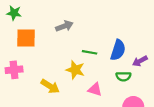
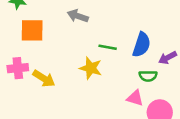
gray arrow: (64, 26) -> (78, 16), turned -140
yellow arrow: (50, 86) -> (44, 79), moved
pink triangle: (95, 89) -> (135, 98), moved

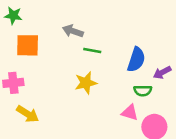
green line: (108, 47) -> (92, 50), moved
yellow star: (91, 68) -> (86, 83), turned -30
yellow arrow: (44, 79) -> (28, 114), moved

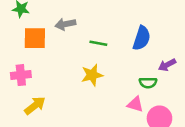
gray arrow: (73, 31) -> (65, 24), moved, turned -30
blue semicircle: (136, 60) -> (142, 38), moved
yellow arrow: (28, 114) -> (35, 106), turned -70

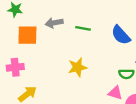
blue semicircle: (142, 38) -> (121, 35), turned 120
green line: (98, 43) -> (83, 28), moved

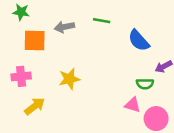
green line: (83, 28) -> (102, 21), moved
yellow star: (77, 67) -> (69, 79), moved

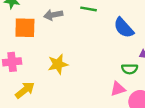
pink triangle: (133, 105) -> (118, 89), turned -35

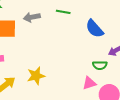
yellow star: (58, 64) -> (36, 76), moved

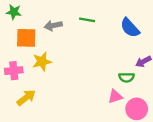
blue semicircle: (95, 29) -> (130, 28), moved
yellow star: (36, 76) -> (42, 62), moved

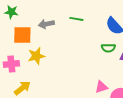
green semicircle: (126, 77) -> (108, 48), moved

